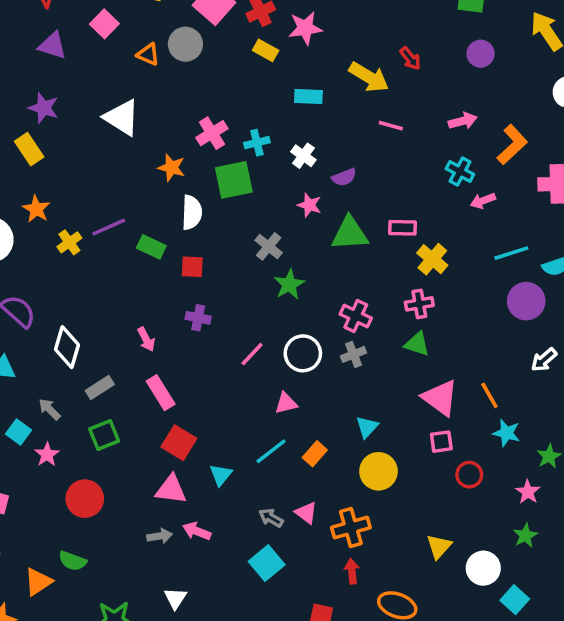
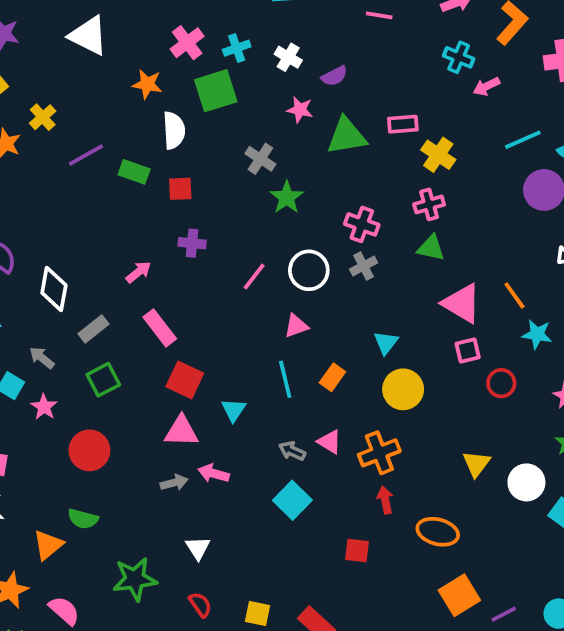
yellow cross: (69, 242) -> (43, 117), moved
pink arrow: (146, 339) -> (138, 272), turned -95
cyan line: (271, 451) -> (285, 379), turned -60

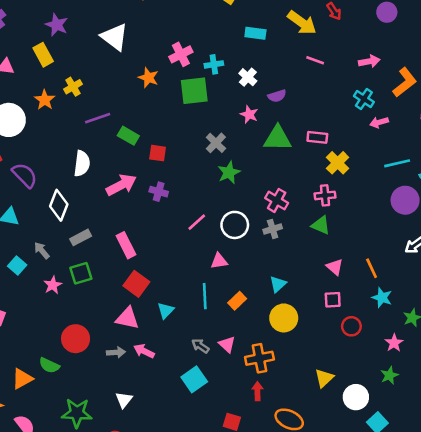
white semicircle: (174, 130) -> (82, 163), moved
pink arrow: (138, 272) -> (121, 185), moved, size x1.6
pink triangle: (462, 303) -> (335, 267), size x0.6
pink star: (44, 407) -> (53, 285), moved
red circle: (89, 450) -> (76, 339), moved

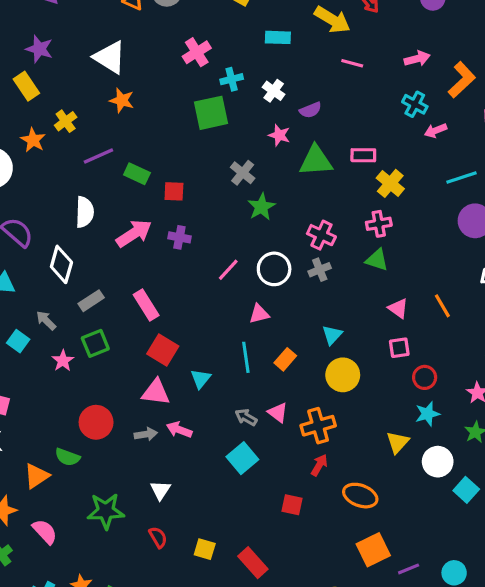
pink cross: (181, 54) -> (197, 52), moved
orange star: (148, 78) -> (122, 100), moved
cyan star: (382, 298) -> (427, 414), moved, turned -30
red arrow: (257, 391) -> (319, 465), turned 36

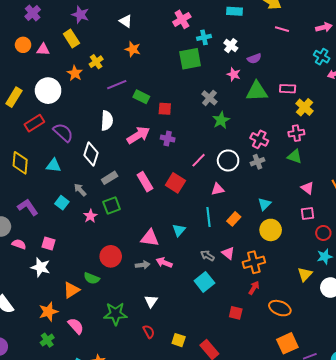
white triangle: (110, 57) -> (126, 21), size x0.6
red square: (163, 350) -> (175, 183), moved

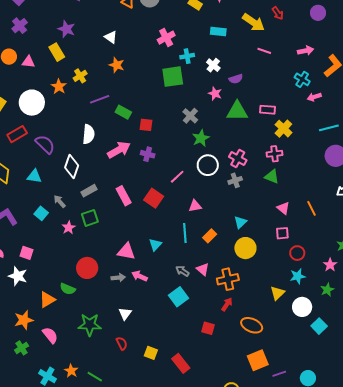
white circle: (228, 160) -> (208, 165), moved

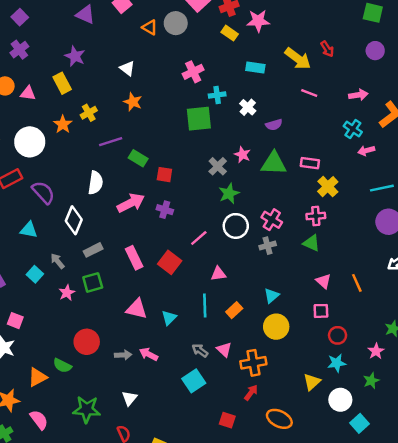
pink star: (215, 94) -> (242, 155), moved
pink triangle: (126, 251) -> (137, 309), moved

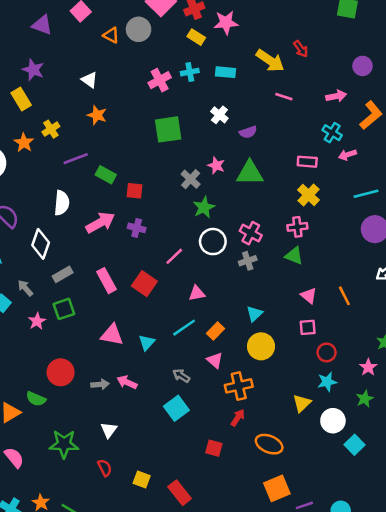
purple circle: (375, 51) -> (363, 66), moved
cyan cross: (217, 95) -> (190, 72), moved
pink rectangle: (310, 163) -> (307, 162), moved
cyan line: (205, 305) -> (184, 328), turned 60
pink triangle: (224, 350) -> (215, 360), moved

